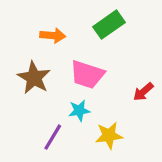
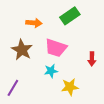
red arrow: (143, 92) -> (92, 59), turned -48
purple line: (53, 137) -> (13, 88), moved

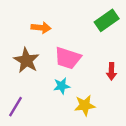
green rectangle: (70, 16) -> (107, 20), moved

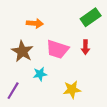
red arrow: (111, 71) -> (85, 47), moved
cyan star: (62, 86) -> (40, 74), moved

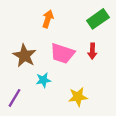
orange arrow: (35, 23) -> (48, 19), moved, turned -77

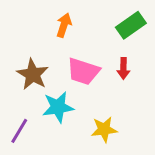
cyan star: (43, 80) -> (58, 107), size x1.5

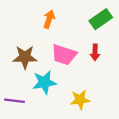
brown star: (33, 74) -> (25, 57), turned -30
purple line: (19, 131) -> (15, 101), turned 66

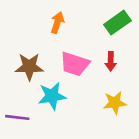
yellow star: (80, 100) -> (115, 103), moved

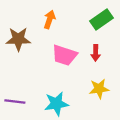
brown star: (29, 67) -> (18, 39), moved
cyan star: (52, 96) -> (56, 104), moved

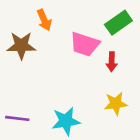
orange arrow: (49, 19) -> (44, 20), moved, turned 138
pink trapezoid: (64, 55) -> (85, 44), moved

